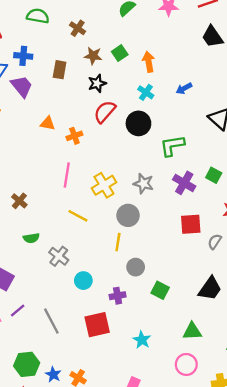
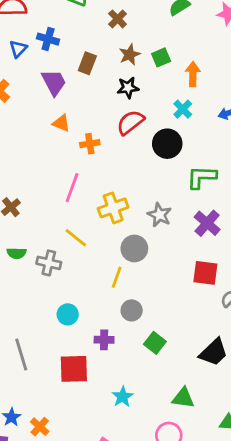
brown star: (93, 56) -> (130, 55), turned 30
purple trapezoid: (22, 86) -> (54, 82), moved
gray cross: (59, 256) -> (49, 263), moved, turned -36

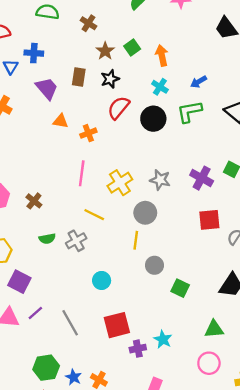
brown rectangle: (87, 63) -> (79, 77), moved
green L-shape: (202, 177) -> (189, 112), moved
gray cross: (49, 263) -> (76, 241), turned -30
purple cross: (104, 340) -> (138, 349), moved

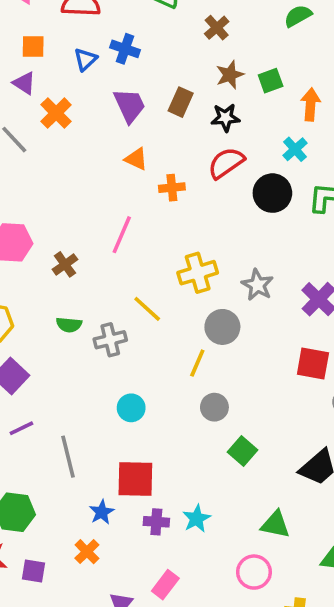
pink line: (82, 173) -> (122, 235), moved
blue star: (74, 377) -> (102, 512), moved

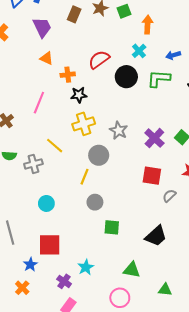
brown rectangle: (181, 102) -> (74, 14), moved
black star: (225, 118) -> (79, 95), moved
green square: (242, 451) -> (112, 227), turned -35
purple cross: (156, 522) -> (64, 281), moved, turned 32

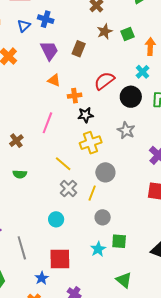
brown rectangle: (74, 14) -> (79, 49), moved
gray star: (119, 130) -> (126, 130), moved
gray cross: (33, 164) -> (68, 189), moved, turned -30
cyan star: (86, 267) -> (98, 249), moved
green triangle: (132, 270) -> (124, 280), moved, turned 30

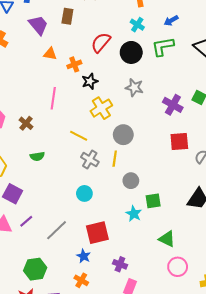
gray line: (22, 248) -> (57, 230), turned 75

